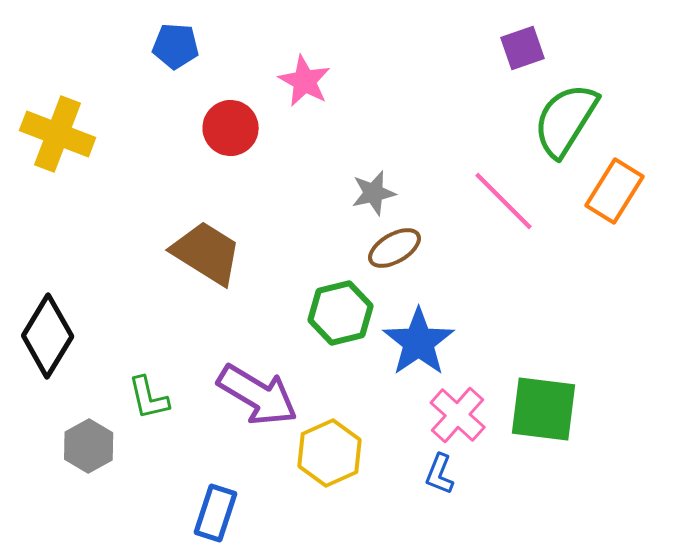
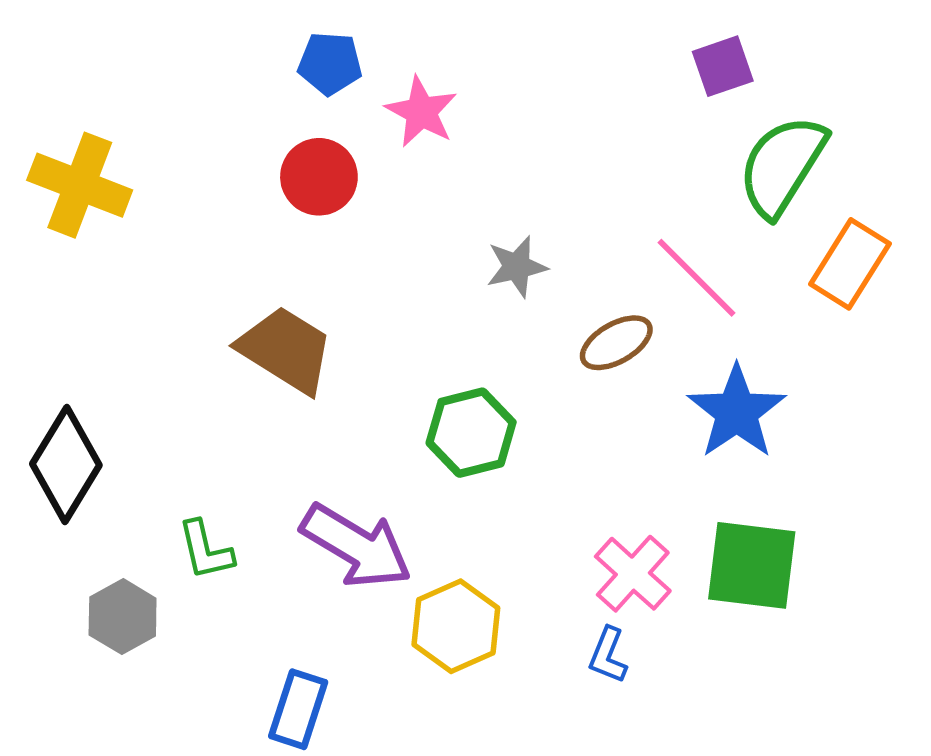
blue pentagon: (176, 46) -> (330, 63), moved
brown ellipse: (395, 248) -> (616, 343), moved
blue star: (419, 342) -> (737, 412), moved

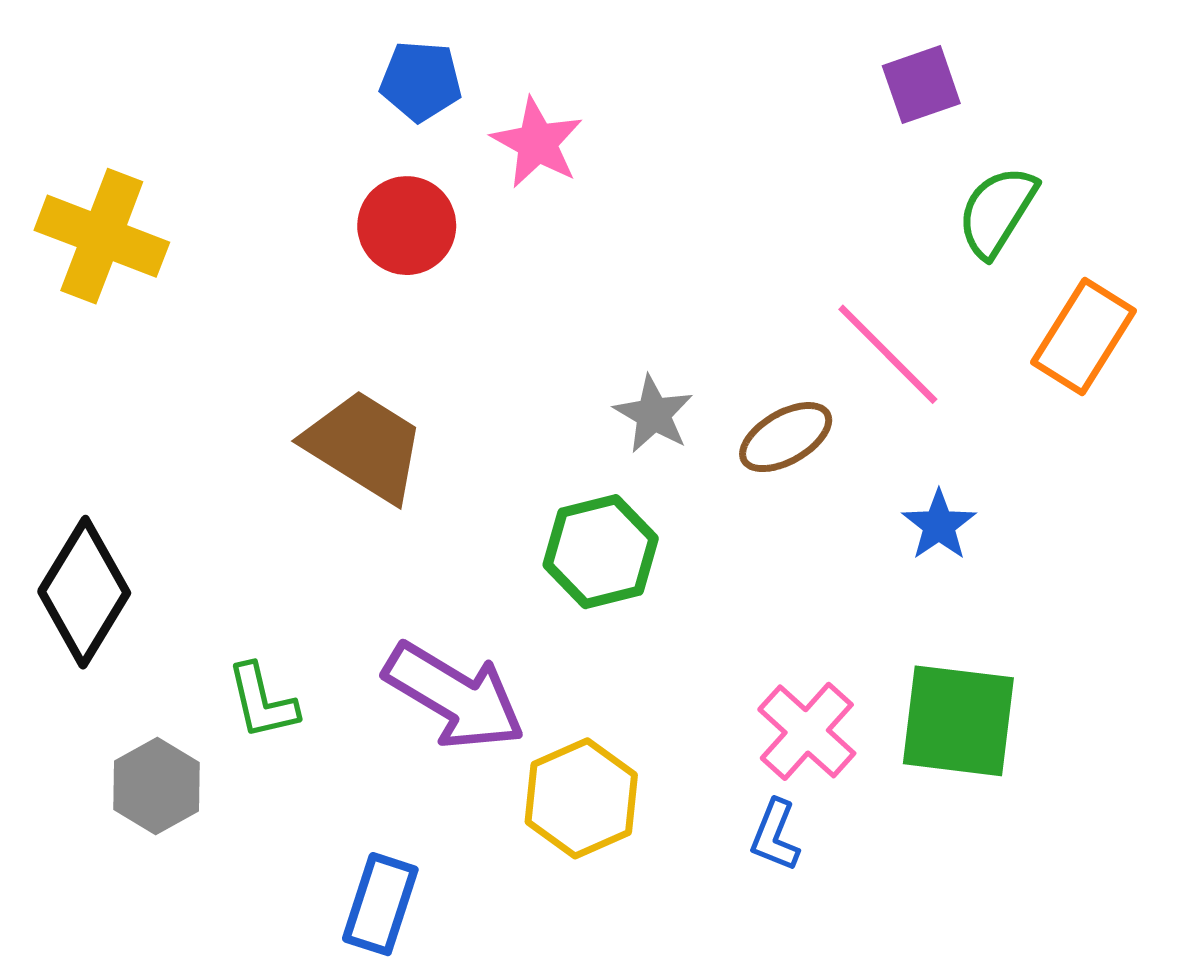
green semicircle: (782, 166) -> (997, 211), size x0.7
gray star: (517, 267) -> (653, 414), moved, turned -30
blue star: (737, 412) -> (939, 525), size x0.6

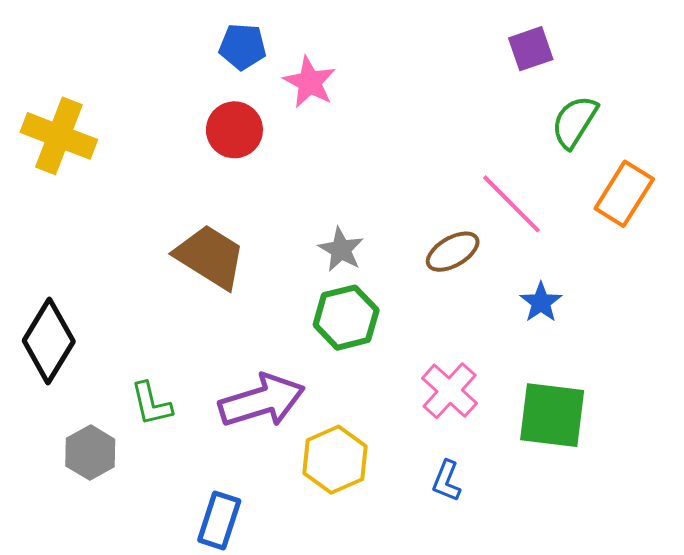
gray star: (653, 414) -> (341, 250), moved
purple arrow: (454, 696) -> (262, 401), turned -48
pink cross: (807, 731) -> (450, 391), moved

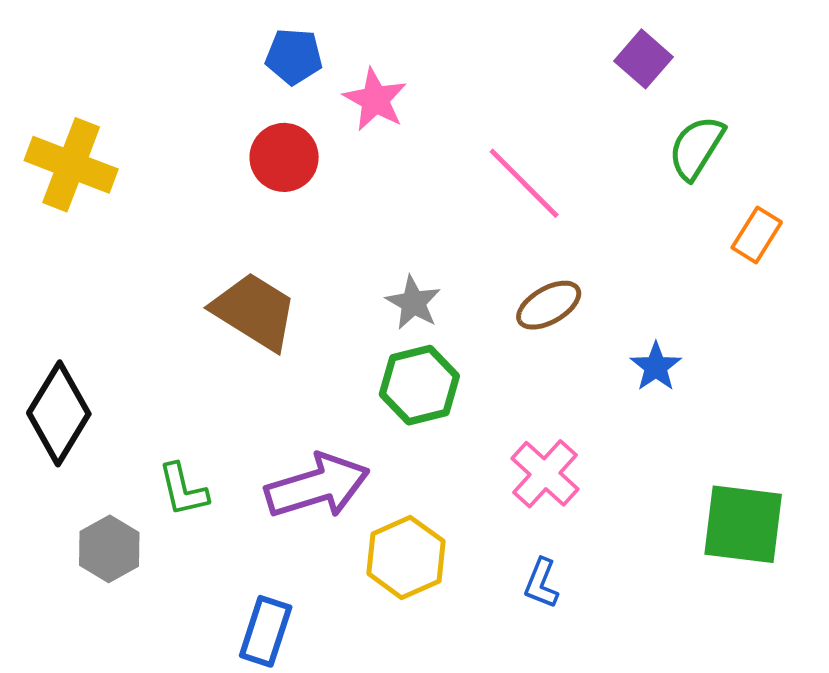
purple square: (531, 49) -> (643, 59), turned -30
orange rectangle: (624, 194) -> (757, 235), size x0.7
pink line: (512, 204) -> (524, 183), moved
green square: (552, 415) -> (743, 524), moved

